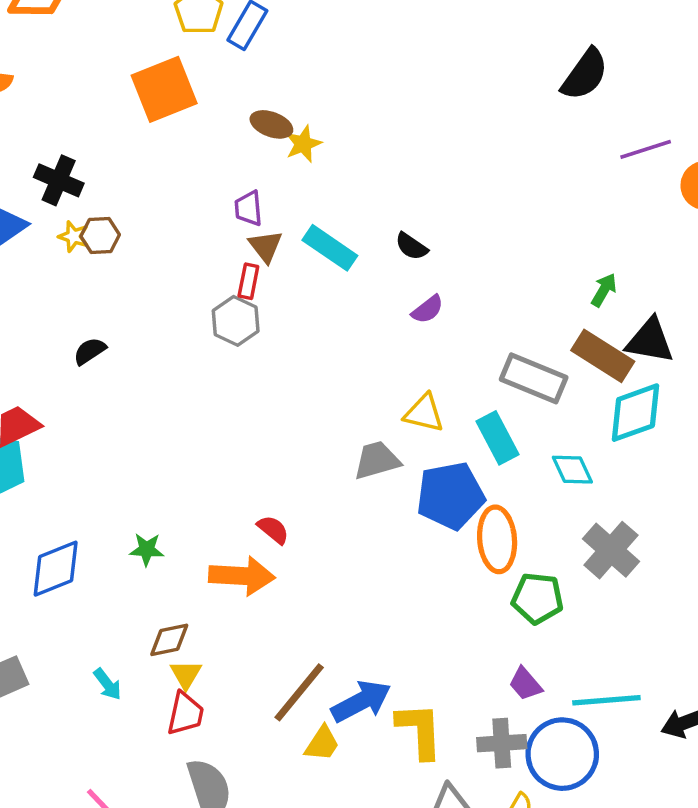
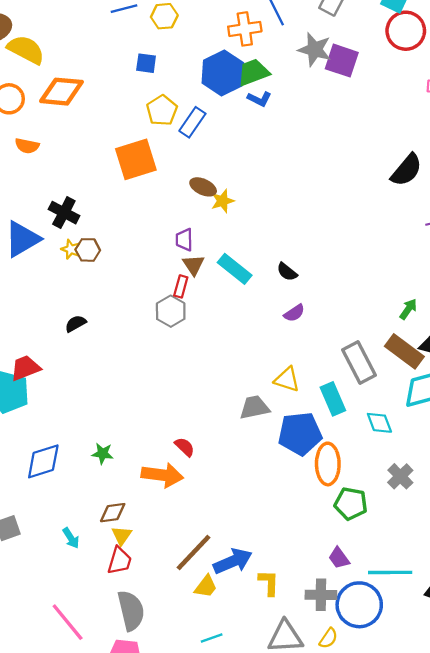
gray rectangle: (534, 378) -> (359, 362), turned 36
gray cross: (611, 550) -> (400, 476), size x0.7
yellow L-shape: (419, 730) -> (269, 583), size x0.7

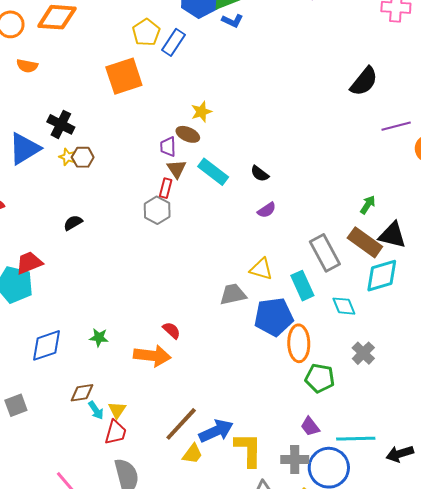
brown ellipse: (203, 187) -> (188, 134), moved
brown diamond: (113, 513) -> (82, 393), moved
cyan arrow: (71, 538) -> (96, 410), moved
yellow L-shape: (269, 583) -> (248, 450), size x1.5

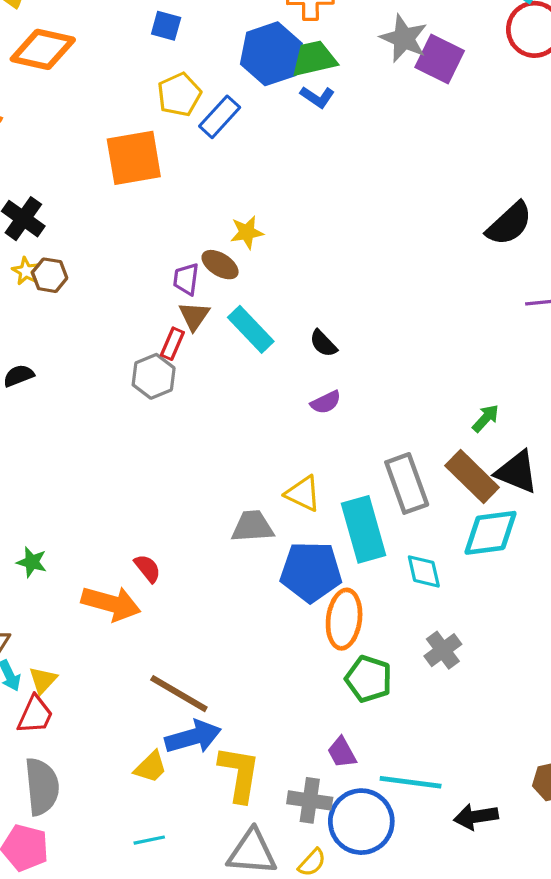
cyan rectangle: (302, 286) -> (364, 529), size x1.4
brown line: (181, 424) -> (179, 694), moved, turned 69

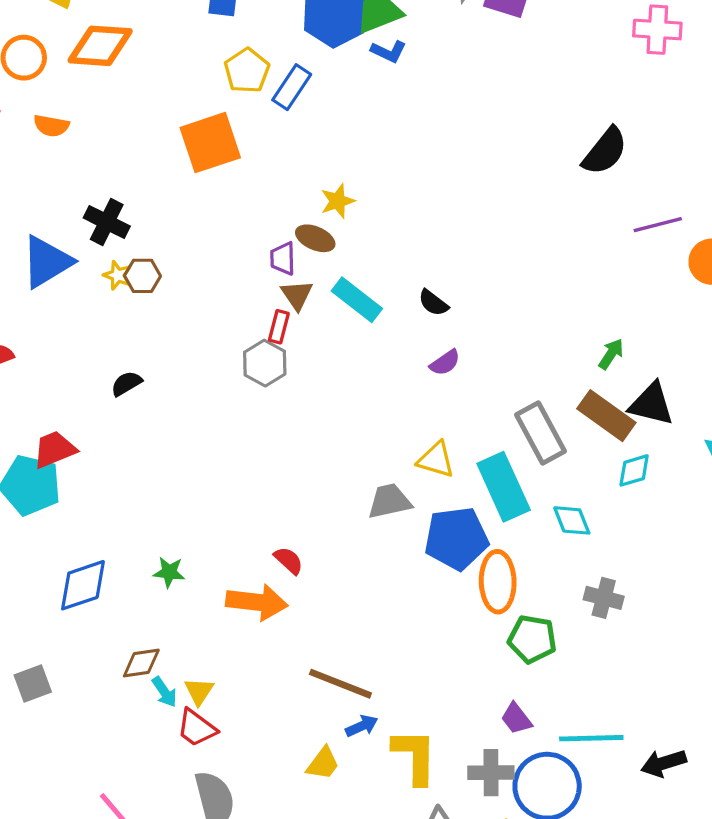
cyan diamond: (490, 533) -> (634, 470), size x0.6
gray cross: (443, 650) -> (604, 598), turned -30
red trapezoid: (35, 715) -> (197, 728), turned 111
blue arrow: (193, 737) -> (362, 726), size x0.6

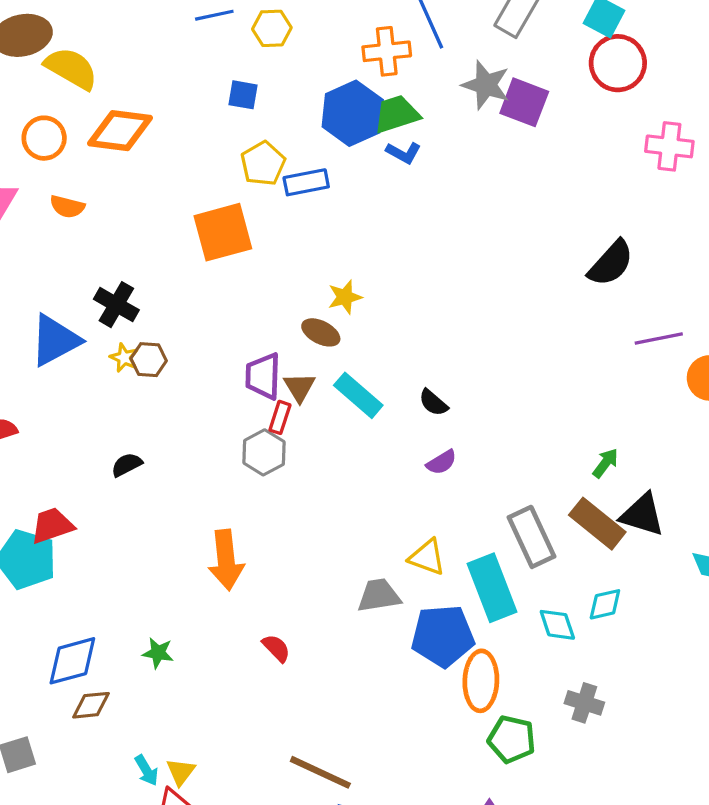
blue rectangle: (292, 87) -> (306, 182), turned 42
purple trapezoid: (283, 258) -> (263, 376), moved, size x1.4
cyan diamond: (634, 470) -> (605, 604), moved
orange arrow: (257, 602) -> (226, 560), moved, turned 74
brown diamond: (141, 663) -> (91, 705), moved

